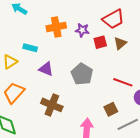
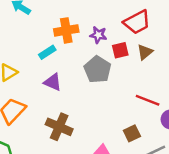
cyan rectangle: (30, 48) -> (47, 52), moved, turned -48
gray pentagon: (82, 74) -> (98, 70), moved

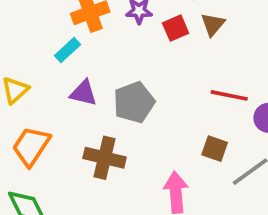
gray pentagon: (98, 70) -> (134, 102), moved, turned 30
brown square: (132, 133) -> (215, 149), turned -35

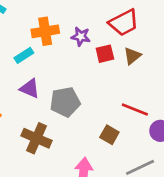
brown square: (215, 149) -> (109, 135), moved

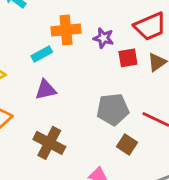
purple triangle: (30, 89) -> (46, 90), turned -40
gray pentagon: (65, 102) -> (113, 109), moved

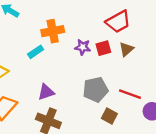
purple star: (103, 38) -> (83, 47), moved
purple triangle: (46, 90) -> (46, 92), moved

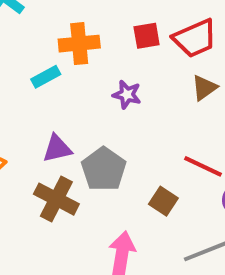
purple star: (83, 47) -> (127, 95), moved
red square: (103, 48) -> (147, 36), moved
gray pentagon: (95, 90) -> (104, 169), moved, turned -30

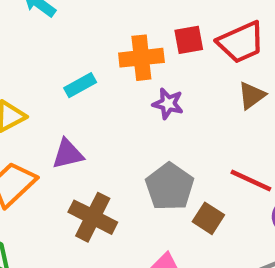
orange cross: (79, 44) -> (141, 58), moved
purple triangle: (57, 149) -> (68, 154), moved
gray pentagon: (104, 169) -> (170, 187), moved

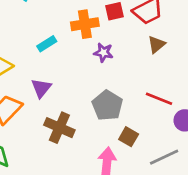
purple triangle: (68, 154) -> (41, 88), turned -35
brown square: (208, 218) -> (129, 137), moved

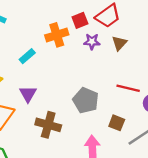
purple star: (103, 53) -> (92, 42), moved
brown square: (129, 137) -> (117, 123), moved

